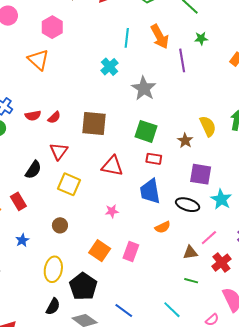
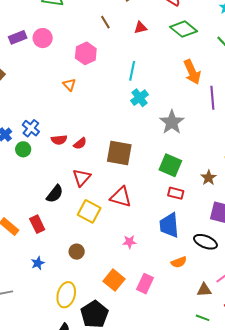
cyan line: (127, 38) -> (132, 71), moved
orange triangle: (38, 60) -> (69, 85), size x0.6
red triangle: (112, 166) -> (121, 197), moved

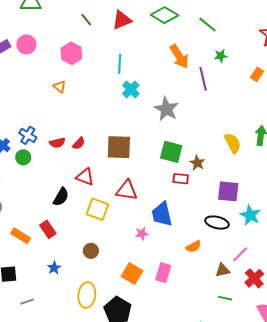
red triangle: (140, 28) -> (122, 20), size x1.5
red triangle: (82, 177) -> (85, 177), turned -42
brown star: (209, 178) -> (197, 163), moved
blue trapezoid: (169, 225) -> (162, 214), moved

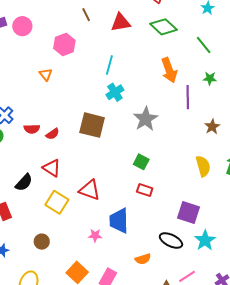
brown square: (119, 147) -> (92, 125), moved
green square: (171, 152) -> (141, 162), size x0.7
brown star: (197, 163) -> (212, 127), moved

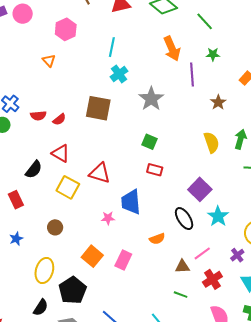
purple square: (189, 212) -> (200, 189), turned 30
black ellipse: (171, 241) -> (184, 219), turned 35

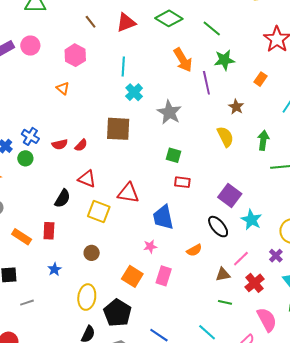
green star: (213, 54) -> (224, 60), size x1.5
yellow semicircle: (211, 142) -> (225, 137), moved
red rectangle: (16, 200) -> (49, 231), turned 36
pink star: (108, 218) -> (150, 246), moved

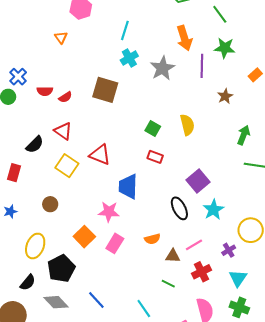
gray star: (169, 112) -> (162, 68), moved
yellow semicircle: (225, 137) -> (187, 125), moved
pink star: (150, 246) -> (109, 212), size x1.5
orange semicircle: (194, 250) -> (152, 239), moved

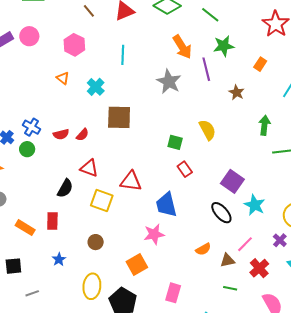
cyan cross: (129, 58) -> (96, 87), moved
red rectangle: (155, 157) -> (185, 169), turned 49
orange square: (84, 237) -> (137, 264), turned 30
pink rectangle: (115, 243) -> (173, 293), moved

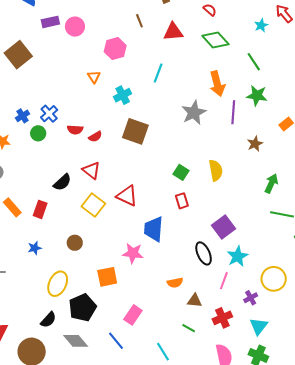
pink line: (245, 244) -> (224, 281), moved, turned -42

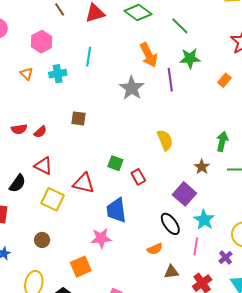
cyan cross: (123, 95) -> (58, 74), moved, turned 30
brown square: (135, 131) -> (79, 118), size x0.6
brown star: (255, 144) -> (202, 167), moved
green square: (181, 172) -> (115, 163), moved
orange semicircle: (175, 283) -> (155, 249), moved

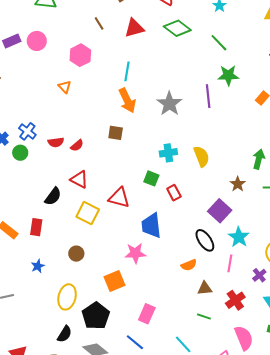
orange arrow: (149, 55) -> (127, 100), moved
cyan cross: (58, 74) -> (168, 153), moved

